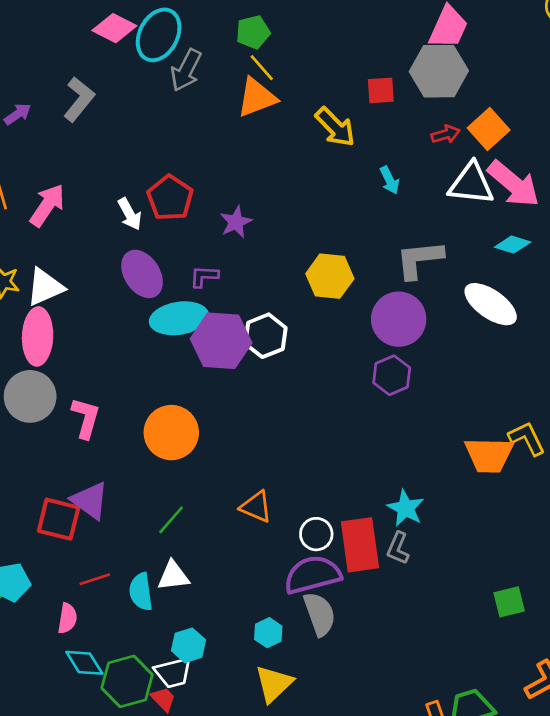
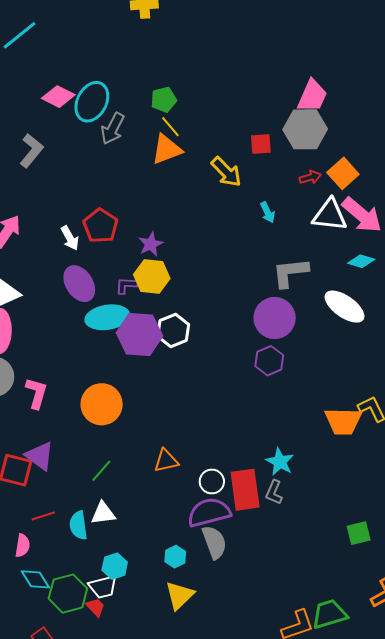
yellow hexagon: (330, 276) -> (152, 276), moved
orange triangle: (256, 507) -> (166, 461), turned -36

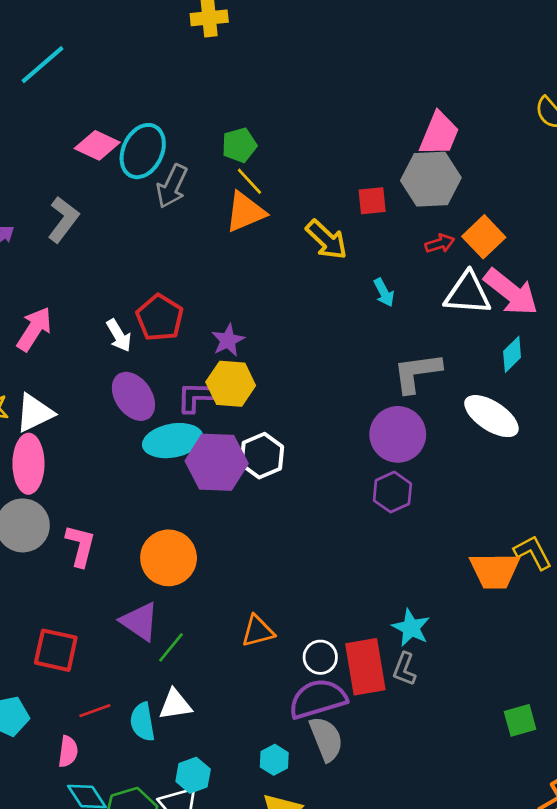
cyan diamond: (361, 261) -> (512, 354), turned -60
purple L-shape: (126, 285) -> (197, 397), size x1.4
purple triangle: (40, 456) -> (140, 621), moved

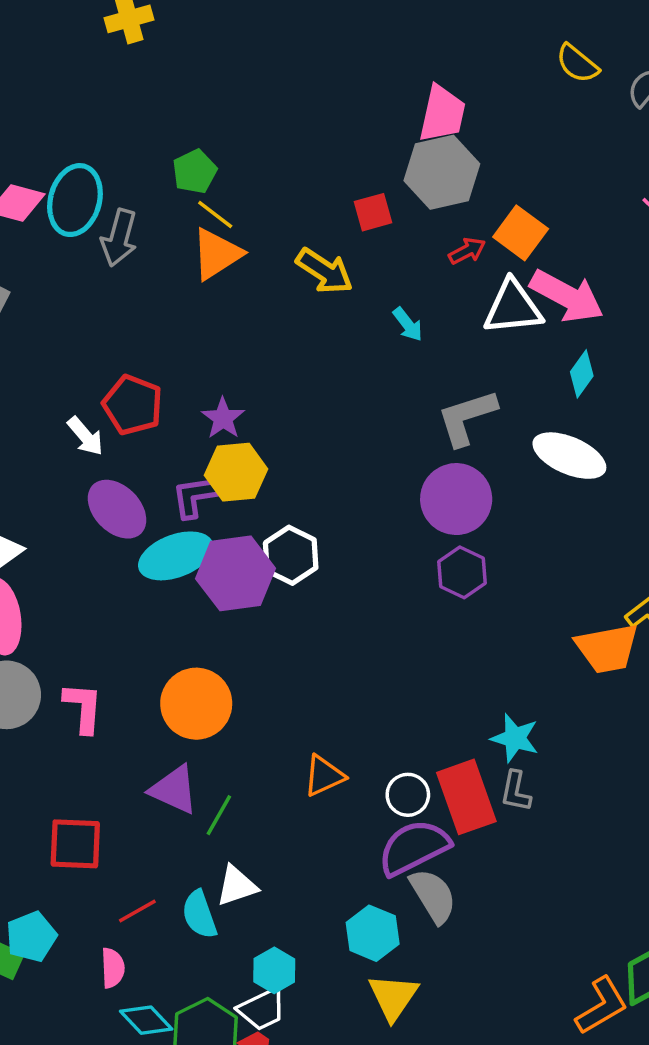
cyan hexagon: (274, 760) -> (373, 933), size x1.4

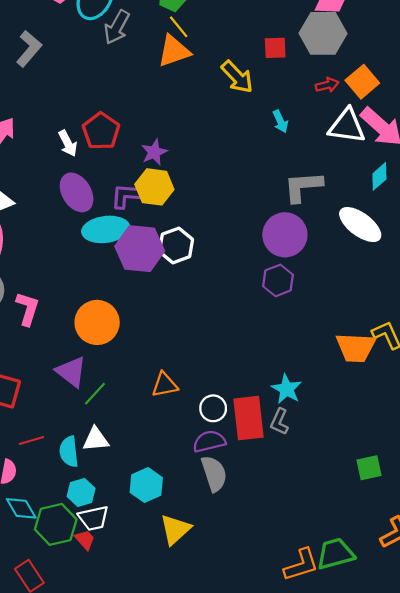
purple semicircle: (414, 848) -> (209, 441), size x0.7
cyan hexagon: (373, 933) -> (146, 485), moved
cyan hexagon: (274, 970) -> (81, 492), moved

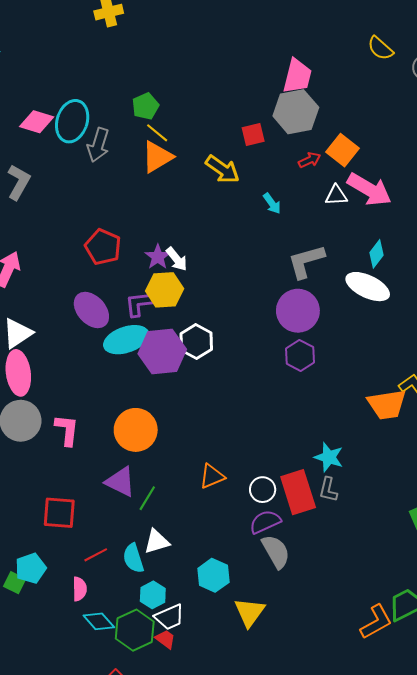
white triangle: (347, 126) -> (336, 195), size x0.6
white arrow: (68, 143) -> (177, 259), moved
cyan diamond: (379, 176) -> (377, 254), moved

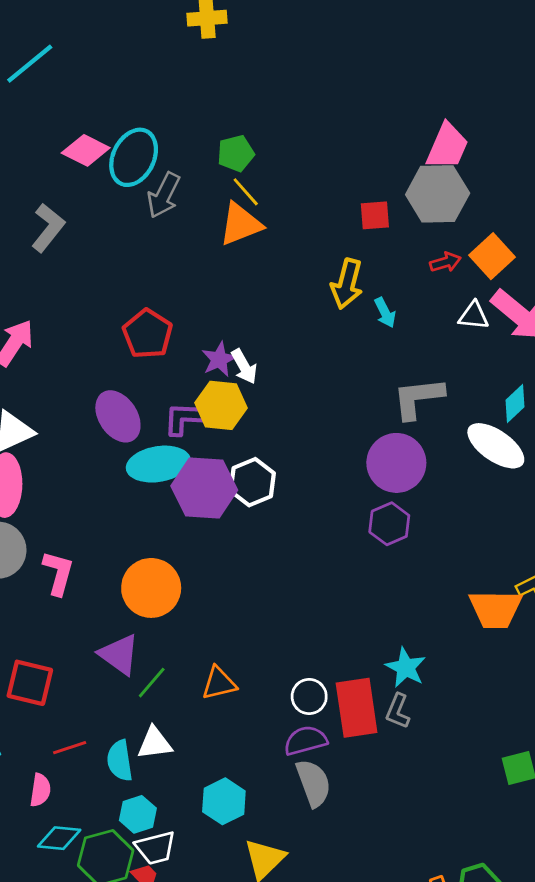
yellow arrow: (222, 169) -> (347, 284), moved, turned 60
orange triangle: (212, 476) -> (219, 683), moved
cyan diamond: (99, 621) -> (59, 838), turned -52

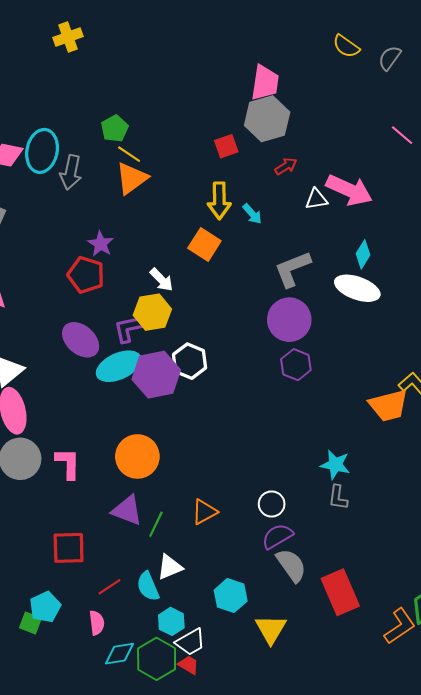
orange square: (492, 256) -> (204, 245), moved
purple star: (219, 359) -> (101, 244), moved
red rectangle: (357, 708) -> (340, 592), moved

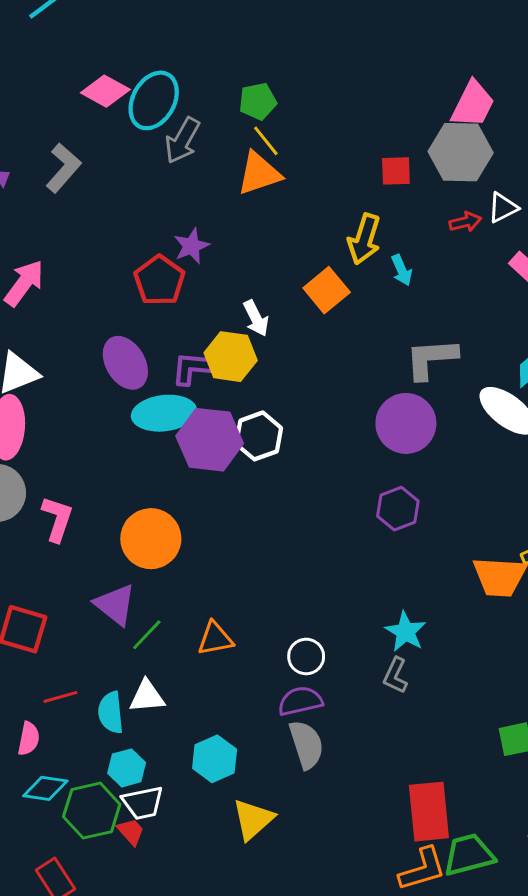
white triangle: (316, 199) -> (503, 208), moved, turned -35
purple hexagon: (296, 365) -> (398, 509), moved
red rectangle: (340, 592) -> (429, 812), moved

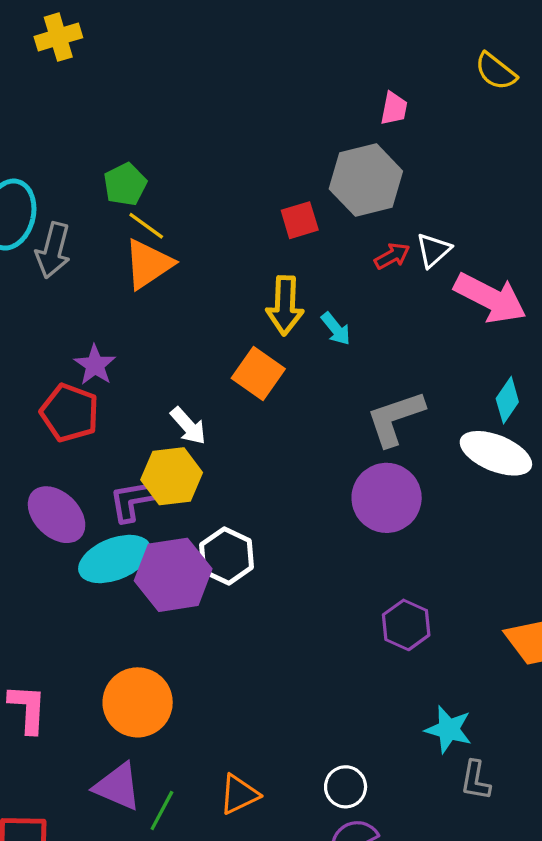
pink trapezoid: (473, 104) -> (394, 108), moved, size x0.6
white triangle: (503, 208) -> (433, 250), moved
purple hexagon: (398, 509) -> (406, 625), moved
gray L-shape: (395, 676) -> (476, 780), moved

